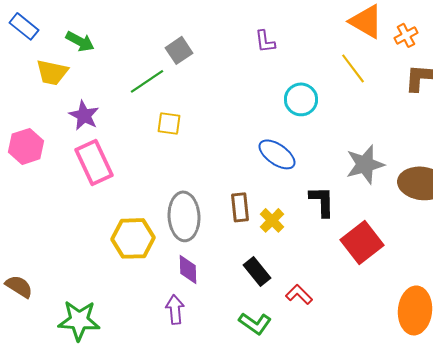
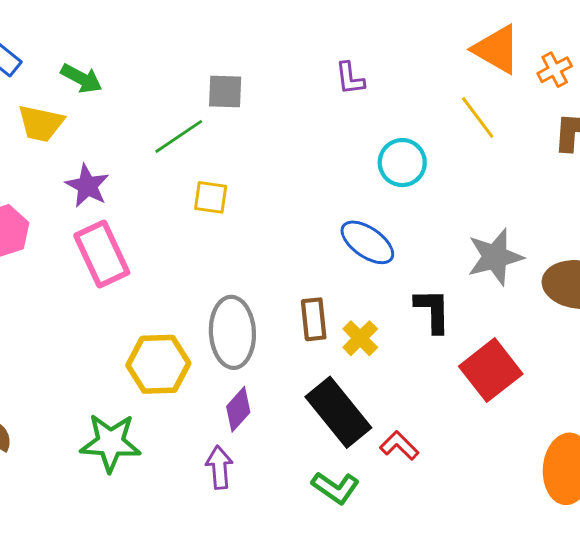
gray square: (179, 50) -> (225, 91), turned 36
purple diamond: (188, 269) -> (238, 409), turned 44
black rectangle: (257, 271) -> (338, 412), size x1.6
green star: (79, 320) -> (110, 443), moved

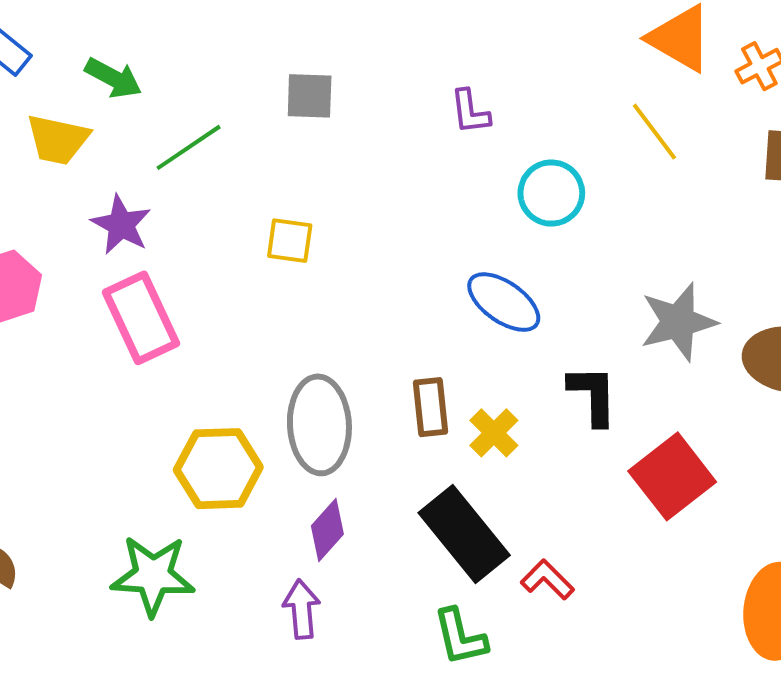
purple L-shape: (350, 78) -> (470, 112), moved
green line: (179, 136) -> (189, 147), moved
green L-shape: (335, 488) -> (460, 637), turned 42

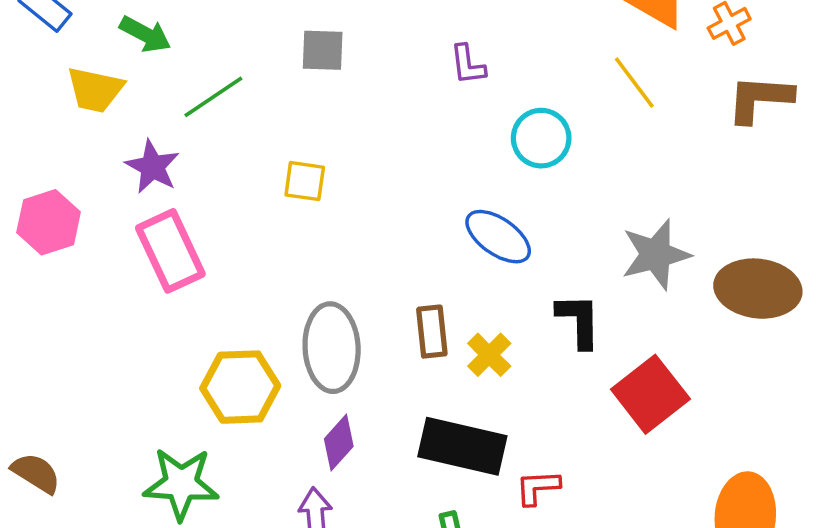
black rectangle: (464, 534) -> (462, 446), turned -38
red L-shape: (547, 580) -> (538, 487), turned -48

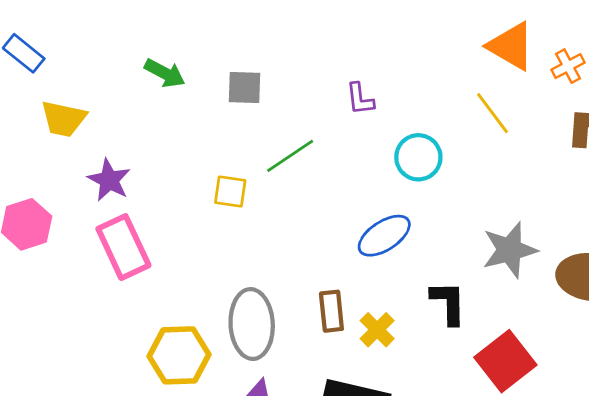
green arrow: (145, 34) -> (165, 73), moved
green line: (213, 97) -> (290, 156), moved
blue ellipse: (498, 237) -> (384, 236), turned -68

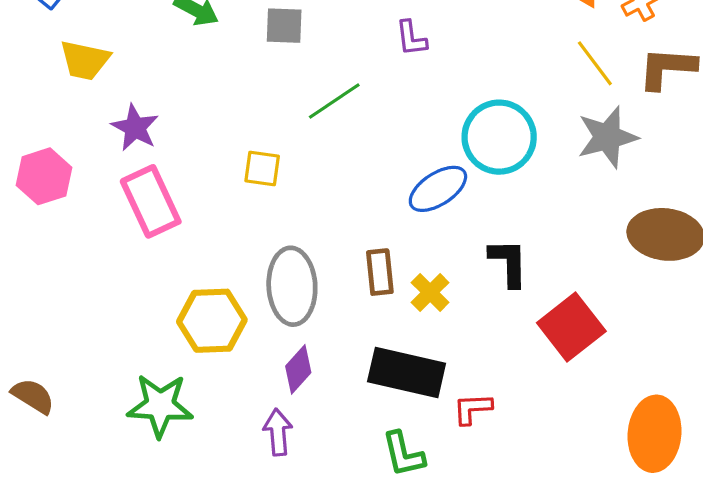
yellow line: (492, 113) -> (595, 63), moved
cyan circle: (418, 157) -> (499, 137), moved, size x1.4
yellow square: (230, 192) -> (262, 168), moved
gray star: (510, 250) -> (607, 137), moved

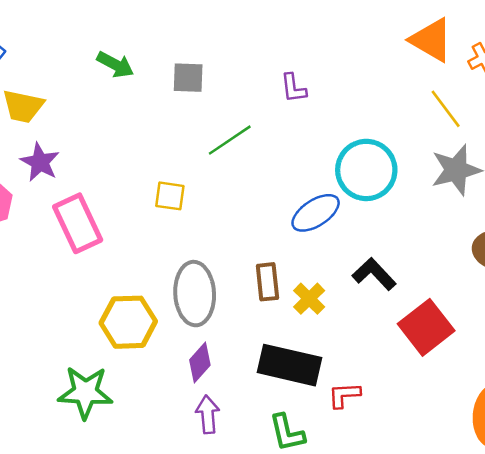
purple star: (135, 128) -> (40, 162), moved
black L-shape: (509, 263) -> (374, 274), turned -42
purple arrow: (278, 432) -> (208, 414), moved

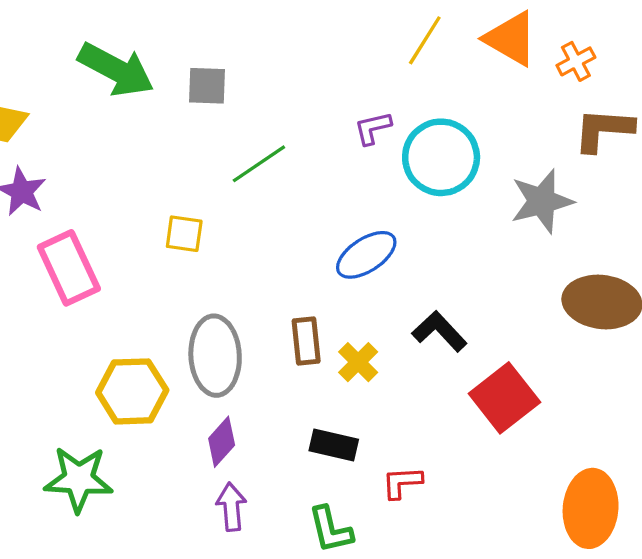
green arrow: (115, 65) -> (116, 70), size x1.6
purple L-shape: (293, 88) -> (373, 128), moved, turned 84
yellow line: (446, 109) -> (425, 40), moved, turned 69
cyan circle: (366, 170) -> (441, 157), moved
black rectangle: (290, 365) -> (334, 445), size x0.6

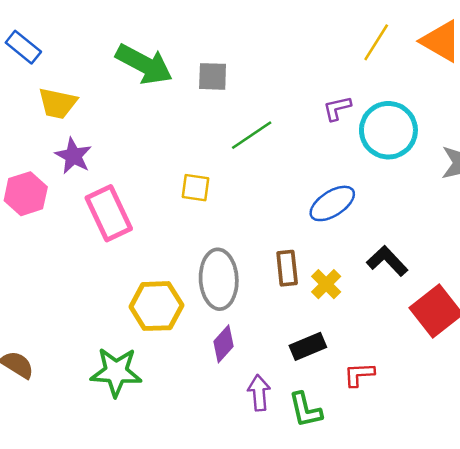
black rectangle: (334, 445) -> (308, 346), turned -36
purple arrow: (231, 507) -> (259, 393), moved

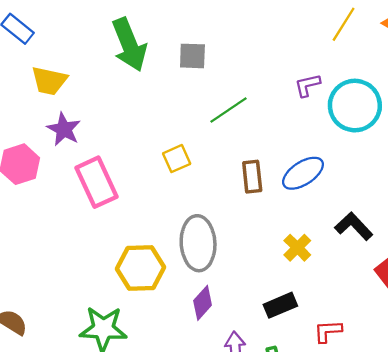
green arrow: (144, 64) -> (129, 45), turned 40
yellow square: (195, 188) -> (177, 159), turned -32
brown rectangle: (287, 268) -> (252, 177), moved

